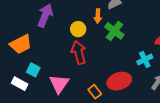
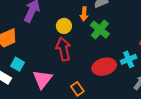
red ellipse: (119, 81) -> (104, 67), moved

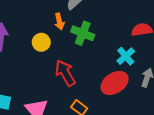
red arrow: (63, 49) -> (65, 73), moved
red ellipse: (104, 67) -> (115, 83), moved

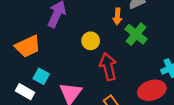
yellow circle: (41, 42) -> (91, 41), moved

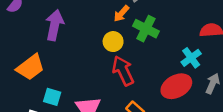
orange arrow: (117, 16) -> (121, 14), turned 49
yellow circle: (91, 41) -> (113, 42), moved

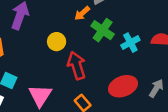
yellow circle: (113, 42) -> (57, 42), moved
cyan cross: (191, 58) -> (130, 43), moved

